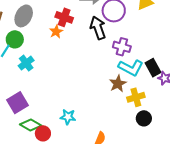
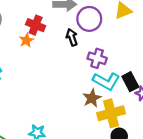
black arrow: (98, 28) -> (72, 37), size x0.7
yellow cross: (136, 97) -> (111, 113), size x1.4

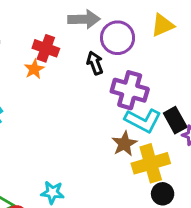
purple cross: (97, 58) -> (130, 90), size x1.4

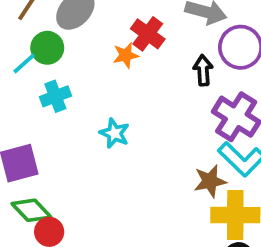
cyan star: (52, 192) -> (114, 133), moved

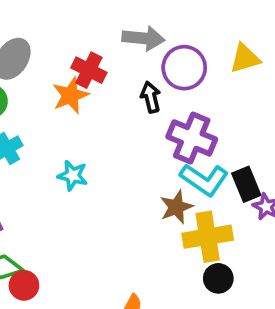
orange star: (126, 55) -> (70, 95), size x1.4

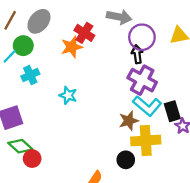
black arrow: (151, 97) -> (137, 54), moved
black circle: (218, 278) -> (126, 160), moved

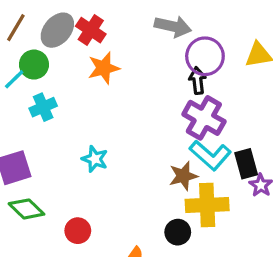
red cross: (84, 33) -> (91, 30), moved
cyan star: (68, 95) -> (95, 159), moved
red circle: (32, 159) -> (78, 231), moved

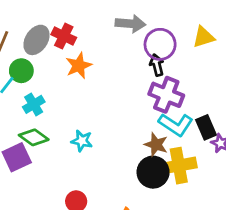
brown star: (183, 176) -> (156, 145), turned -30
green diamond: (26, 209) -> (34, 137), moved
black circle: (178, 232) -> (153, 172), moved, size x1.5

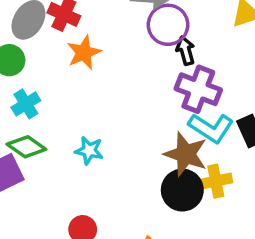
purple circle: (160, 44) -> (168, 25), moved
brown star: (156, 145) -> (186, 154), size x1.4
yellow cross: (179, 166) -> (216, 181), size x0.7

